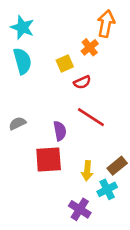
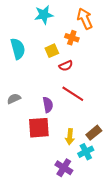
orange arrow: (106, 24) -> (85, 19), turned -35
cyan star: (22, 27) -> (44, 15), moved, turned -30
orange cross: (90, 47) -> (72, 38), turned -32

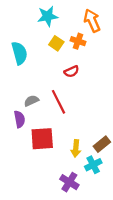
yellow square: (52, 51) -> (56, 43), moved, turned -32
red line: (73, 94) -> (58, 102), moved, turned 30
gray semicircle: (14, 99) -> (31, 101), moved
purple semicircle: (48, 105) -> (19, 119), moved

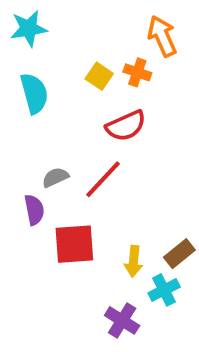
cyan star: (48, 16) -> (29, 28), moved
red semicircle: (71, 72) -> (126, 126), size x1.5
red line: (58, 102) -> (103, 179), turned 70

